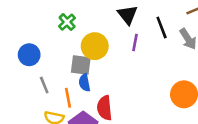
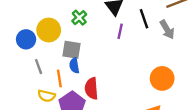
green cross: (67, 22) -> (79, 18), moved
yellow circle: (95, 46) -> (49, 30), moved

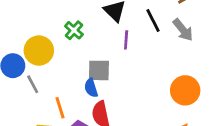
gray square: (71, 50) -> (99, 70), moved
blue semicircle: (74, 65) -> (91, 88), moved
gray line: (39, 67) -> (33, 84), moved

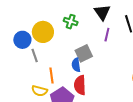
green cross: (74, 30) -> (71, 22), turned -32
gray square: (99, 70) -> (84, 53), turned -36

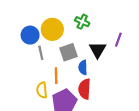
black triangle: (102, 12) -> (98, 50), moved
gray square: (84, 53) -> (69, 52), moved
yellow semicircle: (40, 91) -> (42, 90), turned 63

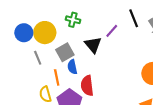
blue circle: (30, 35) -> (24, 33), moved
purple line: (118, 40) -> (112, 31), turned 32
blue semicircle: (83, 67) -> (72, 67), moved

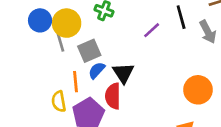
black triangle: (93, 45) -> (123, 73), moved
gray line: (38, 58) -> (61, 43), moved
blue semicircle: (72, 67) -> (97, 70), turned 48

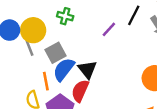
black line: (181, 17) -> (134, 15), turned 48
blue semicircle: (97, 70) -> (64, 69), size x1.5
red semicircle: (113, 96) -> (80, 91), turned 30

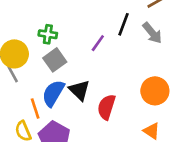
gray square: (55, 53) -> (55, 60), moved
red semicircle: (80, 91) -> (106, 107), moved

